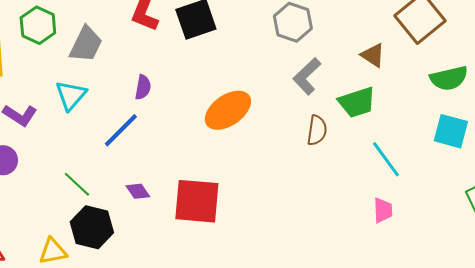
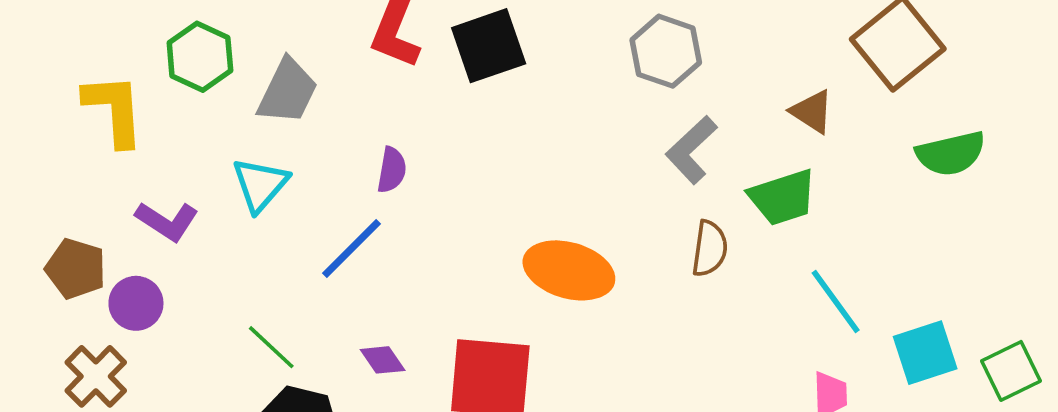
orange ellipse: (228, 110) -> (569, 270), moved, turned 51
cyan square: (451, 131) -> (925, 353), moved, turned -33

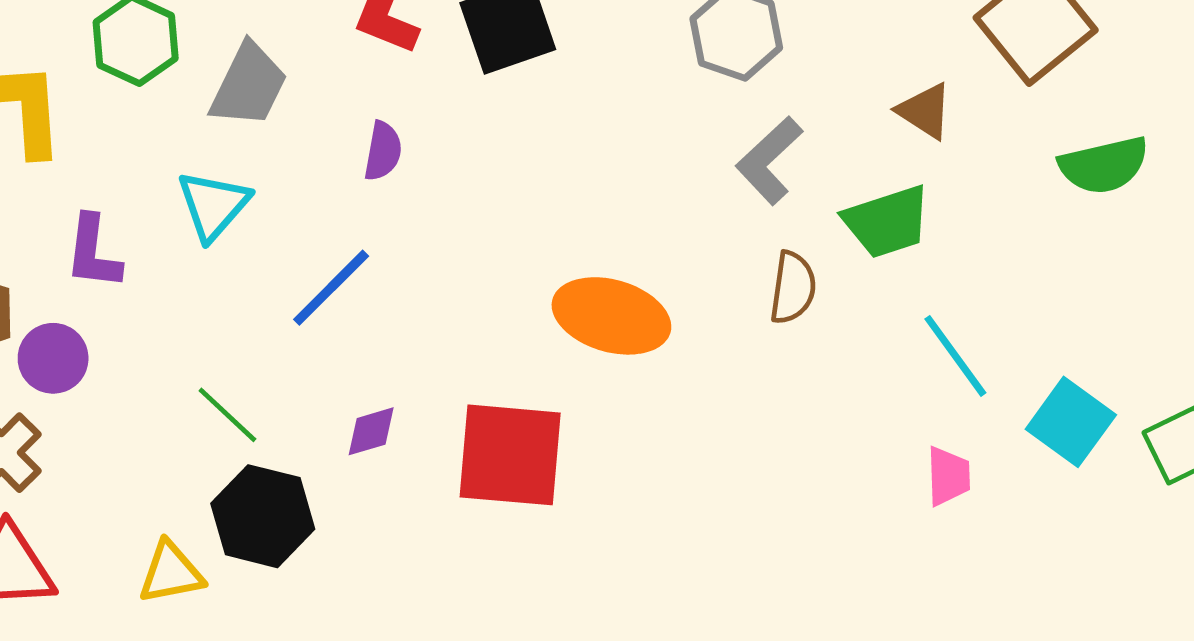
purple semicircle: (392, 170) -> (383, 151), moved
purple L-shape: (167, 221) -> (93, 252), turned 64
cyan square: (925, 353) -> (1071, 422), turned -36
purple diamond: (383, 360) -> (371, 431), turned -72

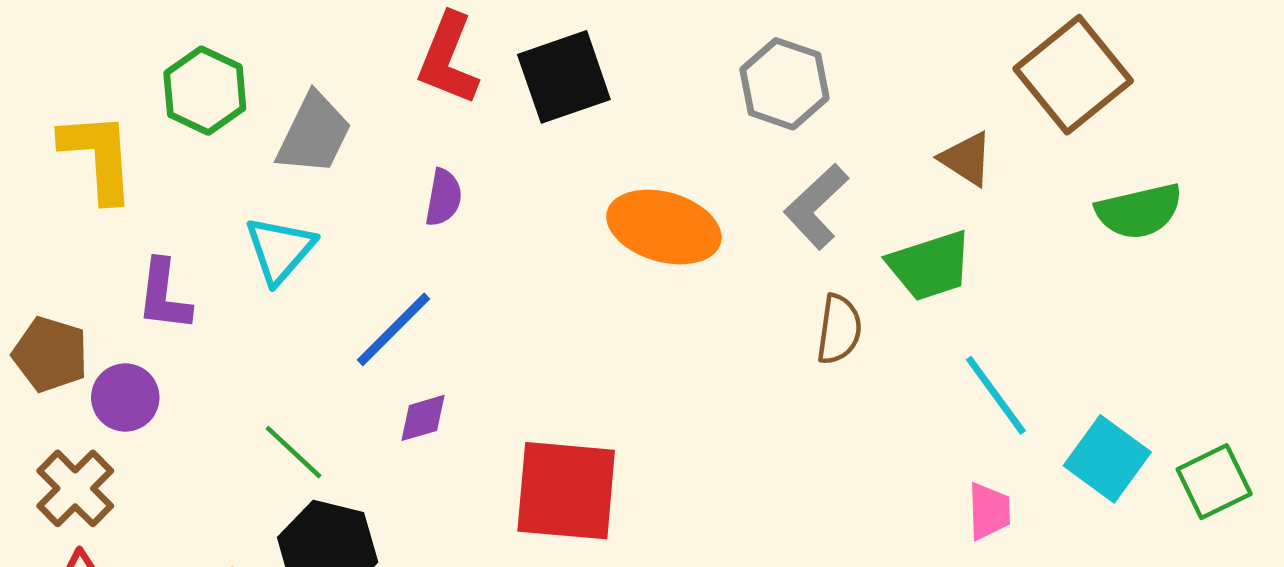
orange ellipse: (611, 316) -> (664, 227), moved
purple diamond: (371, 431) -> (423, 418), moved

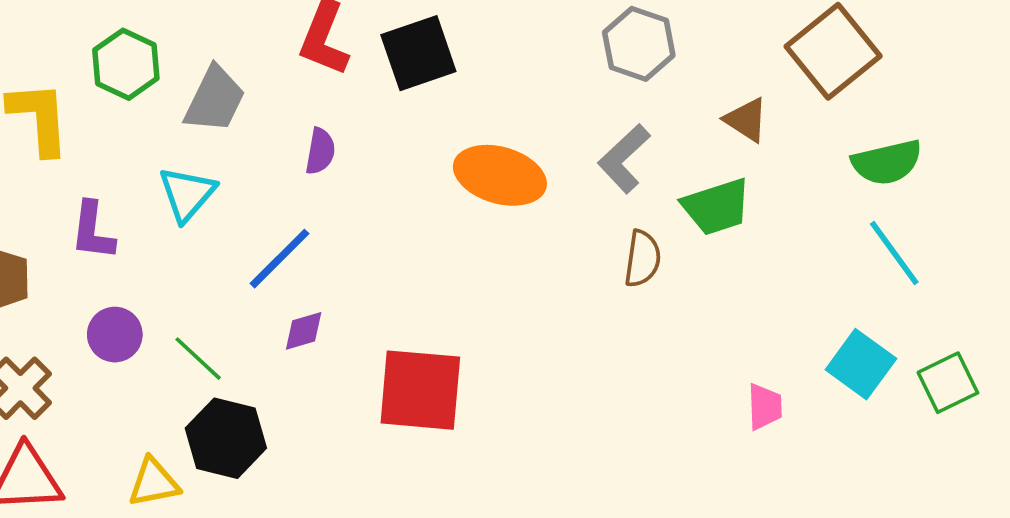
gray hexagon: (784, 84) -> (639, 44), moved
cyan line: (996, 395) -> (894, 253), moved
purple circle: (125, 397) -> (115, 335), moved

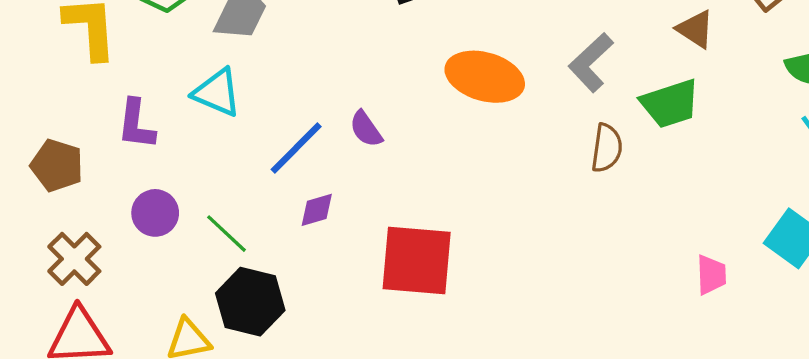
purple semicircle: (320, 151) -> (366, 129), moved, turned 135
cyan triangle: (187, 194) -> (217, 93), turned -48

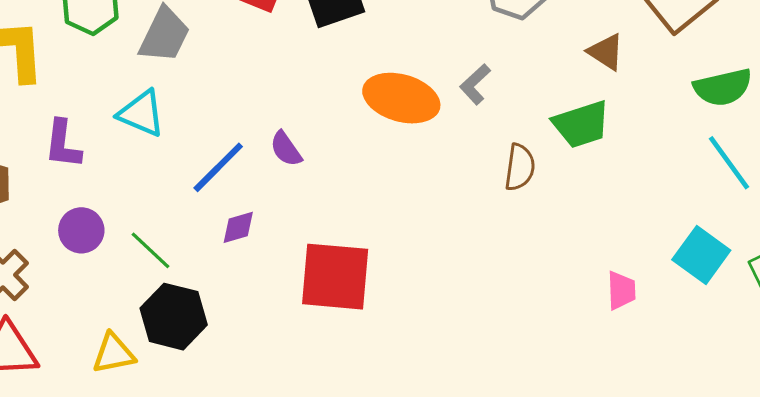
gray L-shape: (591, 62) -> (475, 84), moved, size x0.7

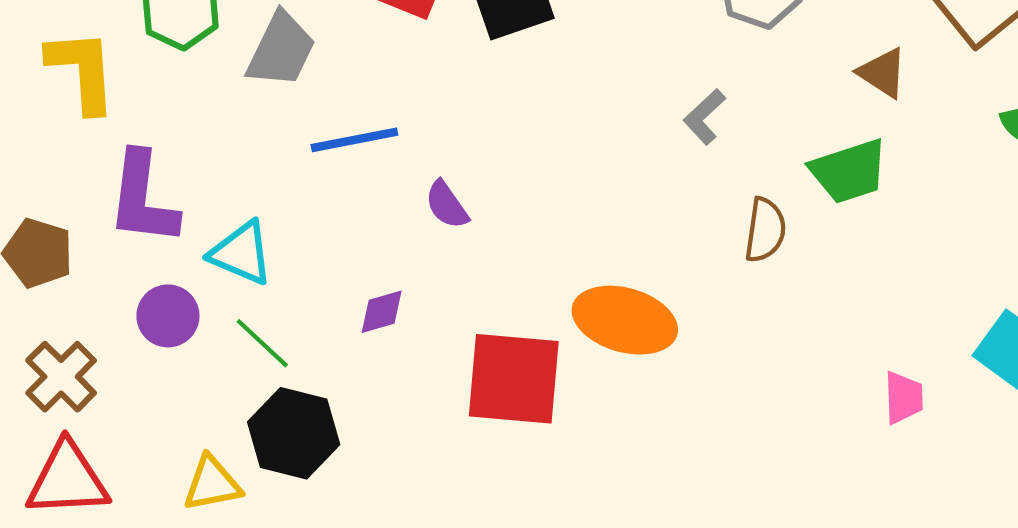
orange ellipse: (401, 98) -> (625, 320), moved
cyan triangle: (141, 113) -> (241, 253), moved
purple L-shape: (63, 144) -> (143, 199), size x1.4
blue line: (218, 167) -> (354, 140), moved, turned 34

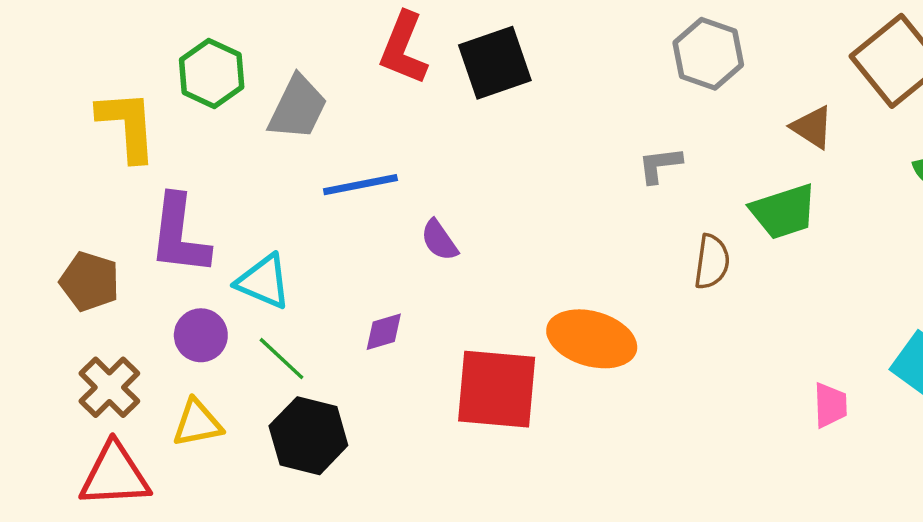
gray L-shape: (704, 117) -> (660, 165), turned 36
yellow triangle: (212, 484) -> (197, 423), moved

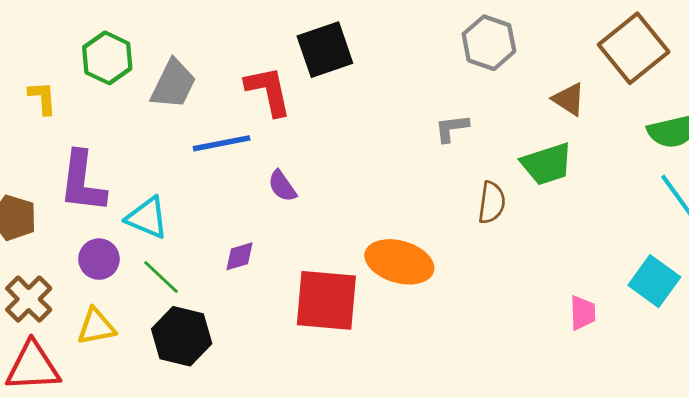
red L-shape: (403, 48) -> (268, 91), moved, turned 146
yellow L-shape: (127, 125) -> (42, 98), size x0.6

